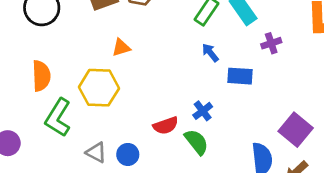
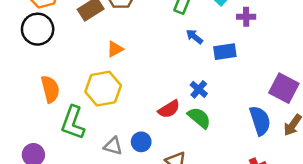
purple cross: (271, 43) -> (246, 17), turned 30

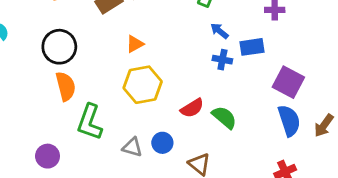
black circle: (38, 29) -> (59, 47), moved
purple square: (284, 88) -> (288, 82), moved
yellow hexagon: (103, 89) -> (143, 85), moved
blue cross: (199, 89) -> (222, 60), moved, turned -30

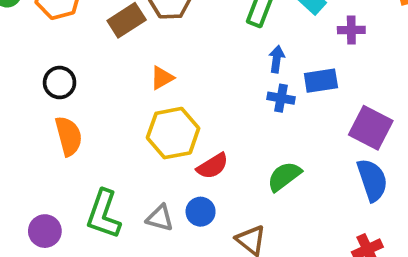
blue arrow: (219, 31) -> (277, 59), turned 60
black circle: (59, 47) -> (60, 83), size x0.7
red semicircle: (192, 108) -> (213, 166), moved
green semicircle: (224, 117) -> (284, 176), turned -76
green L-shape: (90, 122) -> (104, 214), moved

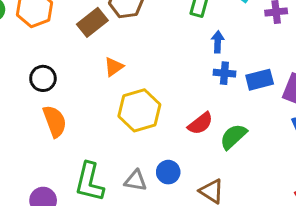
orange triangle: (162, 78) -> (114, 67), moved
blue rectangle: (321, 81) -> (260, 80), moved
red semicircle: (213, 166) -> (200, 123), moved

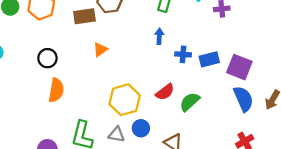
brown rectangle: (92, 22) -> (84, 16), turned 30
blue arrow: (218, 42) -> (159, 36), moved
yellow hexagon: (139, 110) -> (125, 100), moved
orange semicircle: (55, 121) -> (56, 90), turned 30

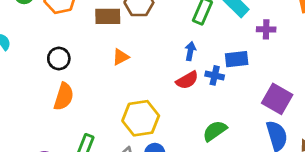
blue rectangle: (209, 59) -> (237, 59), moved
red semicircle: (165, 92) -> (187, 80), moved

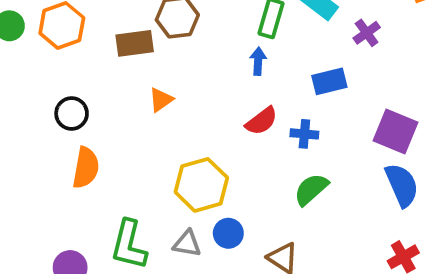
purple cross: (266, 29) -> (367, 33), turned -30
blue arrow: (190, 51) -> (258, 61), moved
blue cross: (215, 75) -> (304, 134), moved

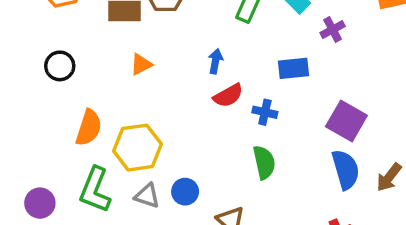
blue arrow: (258, 61) -> (215, 61), moved
orange semicircle: (86, 168) -> (89, 128), moved
yellow hexagon: (201, 185) -> (137, 148), moved
green semicircle: (311, 189) -> (264, 162), turned 112

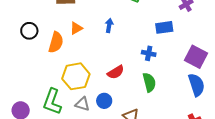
blue arrow: (215, 61) -> (109, 25), moved
red semicircle: (228, 96) -> (116, 72), moved
orange semicircle: (89, 128) -> (56, 42), moved

